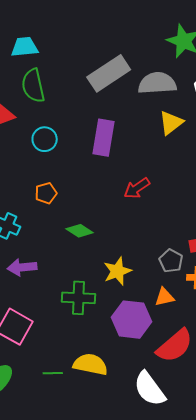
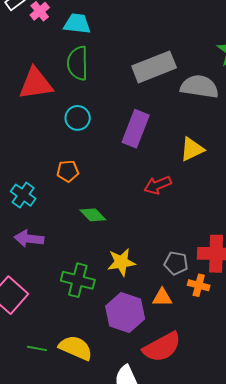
yellow triangle: (171, 123) -> (192, 149), moved
gray pentagon: (171, 261) -> (176, 263), turned -30

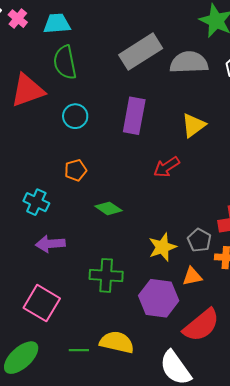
yellow star: (121, 262) -> (162, 247), moved
gray pentagon: (176, 263) -> (199, 240), turned 30

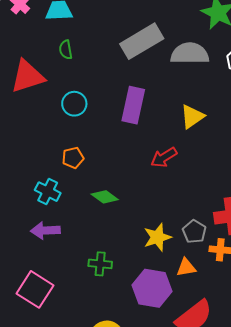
green semicircle: (65, 62) -> (66, 50), size x0.6
cyan cross: (36, 202) -> (48, 192), moved
green cross: (106, 275) -> (100, 264), size x0.7

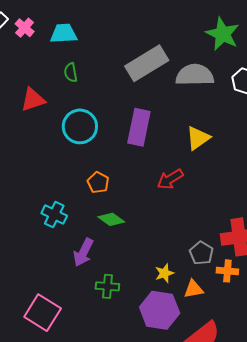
red triangle: (27, 76) -> (33, 100), size x0.7
cyan circle: (74, 104) -> (80, 126), size x1.4
orange pentagon: (73, 158) -> (98, 182), moved, turned -30
purple arrow: (45, 231) -> (83, 252), moved, turned -60
yellow star: (157, 237) -> (164, 273), moved, size x0.7

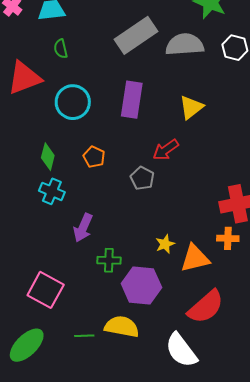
red triangle: (33, 100) -> (24, 78), size x1.4
green diamond: (111, 219) -> (48, 157), moved, turned 72
gray pentagon: (201, 253) -> (142, 178), moved
orange triangle: (193, 289) -> (195, 258), size x1.5
purple hexagon: (160, 310) -> (141, 285), moved

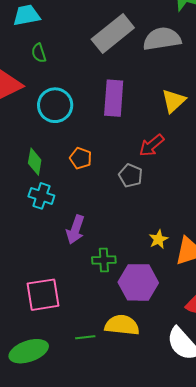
pink square: (46, 290) -> (43, 295), turned -33
green ellipse: (27, 345) -> (29, 351), turned 30

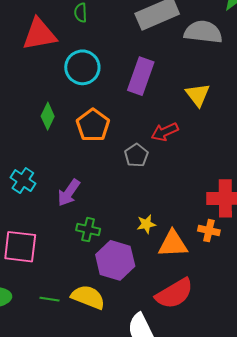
yellow triangle: (174, 101) -> (198, 95), turned -40
orange pentagon: (81, 158) -> (93, 125), size x1.5
cyan cross: (41, 196) -> (23, 180), moved

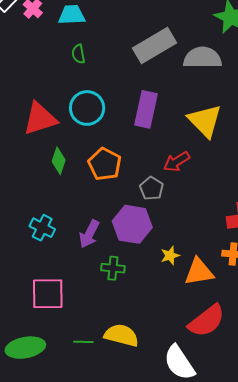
red triangle: (39, 34) -> (40, 119), moved
yellow triangle: (198, 95) -> (205, 121), size x1.4
purple hexagon: (115, 260) -> (132, 224), moved

